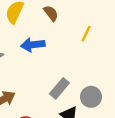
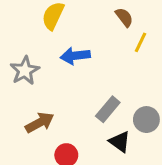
brown semicircle: (51, 13) -> (124, 17), moved

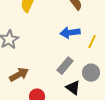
yellow line: (140, 42) -> (92, 42), moved
blue arrow: (75, 56) -> (70, 33), moved

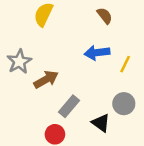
gray rectangle: (65, 66) -> (69, 106), moved
brown arrow: (19, 75) -> (46, 79), moved

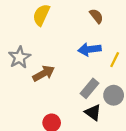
gray rectangle: (69, 106) -> (89, 88), moved

